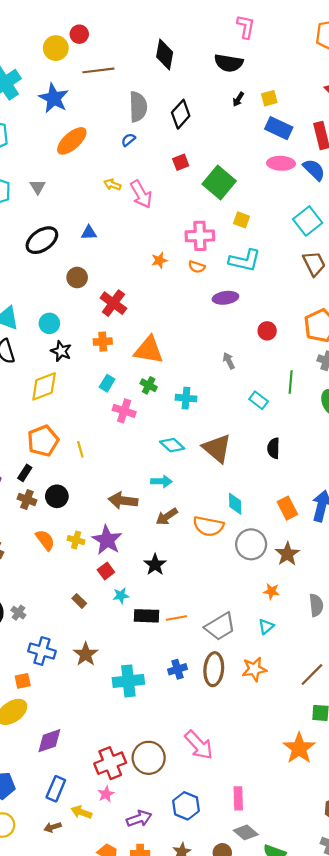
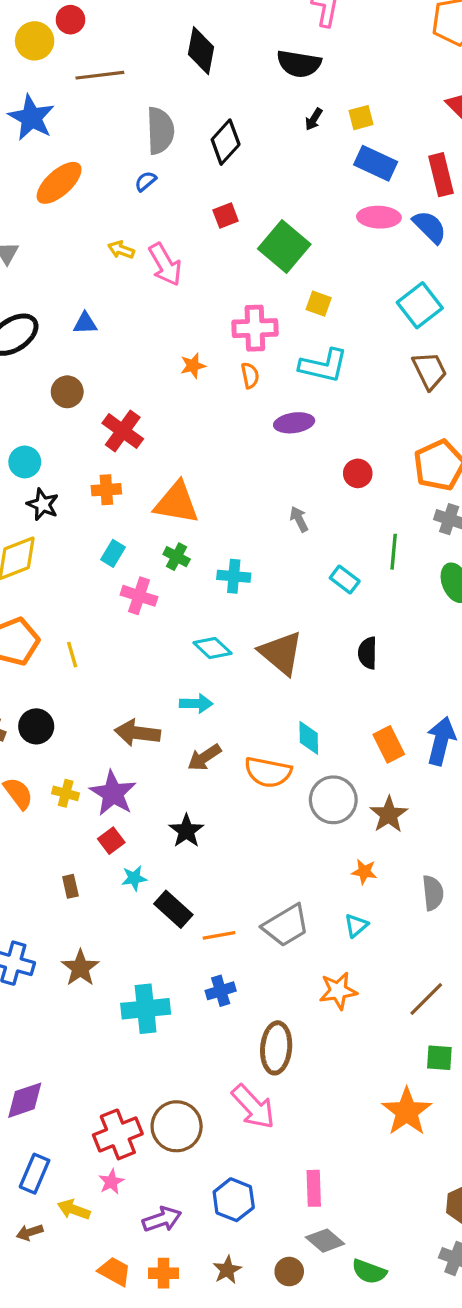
orange semicircle: (197, 267) -> (250, 375), turned -119
brown rectangle: (79, 601) -> (70, 886), turned 32
black rectangle: (147, 616) -> (173, 909), turned 40
orange line: (176, 618) -> (219, 935), moved
brown ellipse: (214, 669) -> (276, 1048), moved

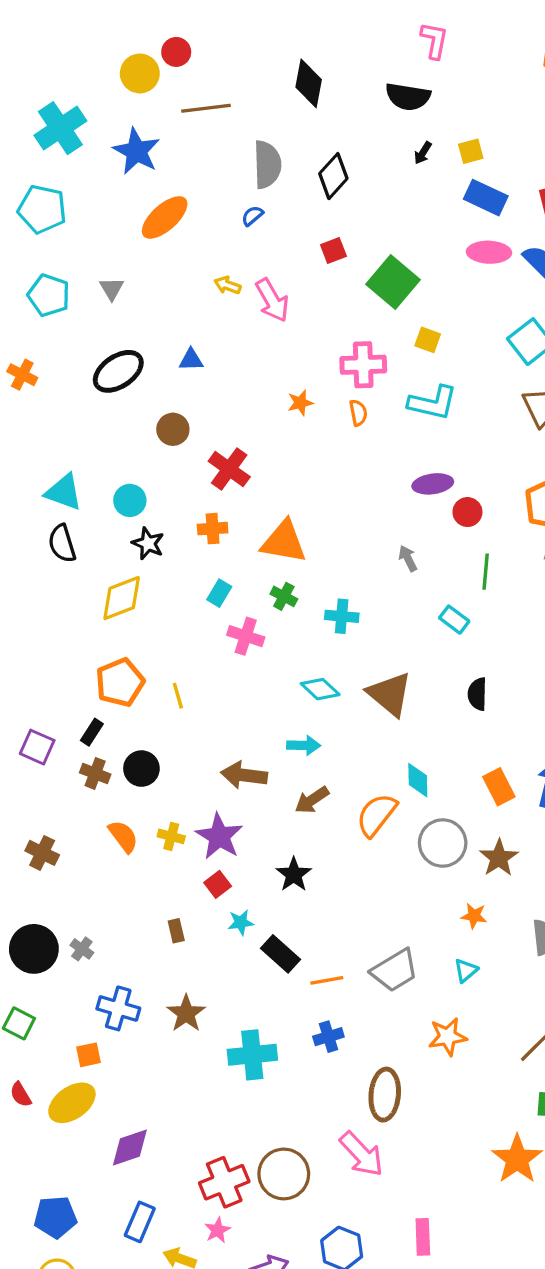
purple ellipse: (294, 423) -> (433, 484), moved
green line: (394, 552) -> (486, 572), moved
orange semicircle: (268, 772) -> (376, 815), turned 117

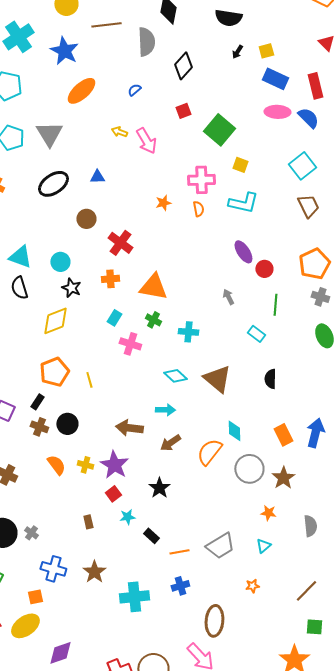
gray semicircle: (267, 164) -> (146, 42), moved
gray triangle: (112, 289) -> (49, 134), size x1.8
purple ellipse: (433, 484) -> (243, 252), turned 65
black rectangle: (280, 954) -> (151, 536), size x0.7
orange star: (448, 1037) -> (252, 586), size x0.6

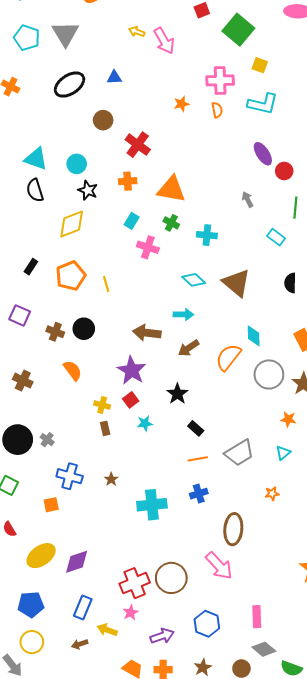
black rectangle: (37, 402) -> (31, 267), moved
yellow cross: (85, 465) -> (102, 405), moved
black rectangle: (151, 536) -> (196, 428), moved
brown star: (94, 572) -> (111, 479), size x0.6
yellow ellipse: (25, 626) -> (41, 556), moved

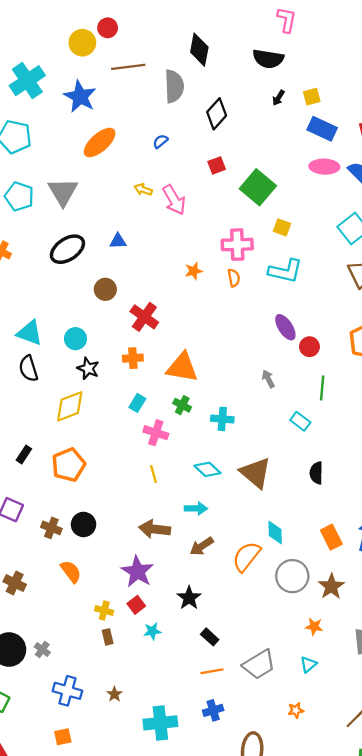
yellow line: (106, 284) -> (153, 474), moved
orange square: (51, 505) -> (63, 737), moved

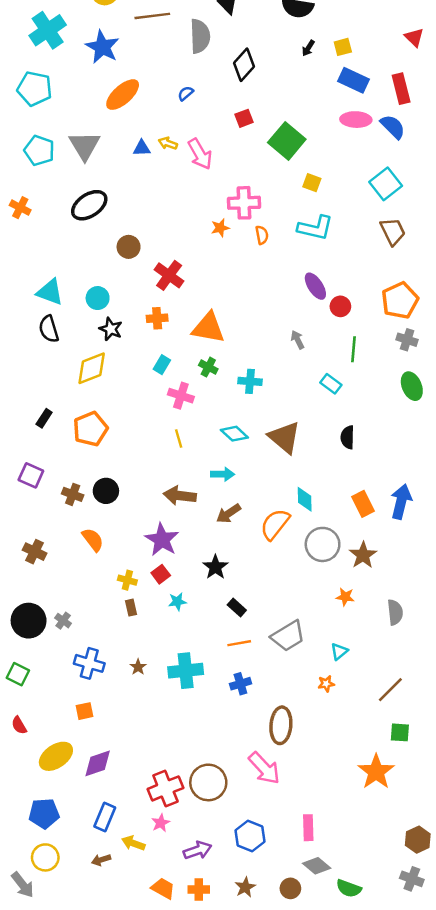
blue triangle: (118, 241) -> (142, 148), moved
pink cross: (237, 245) -> (244, 203), moved
cyan triangle: (308, 664) -> (339, 652), moved
cyan cross: (160, 723) -> (186, 671), moved

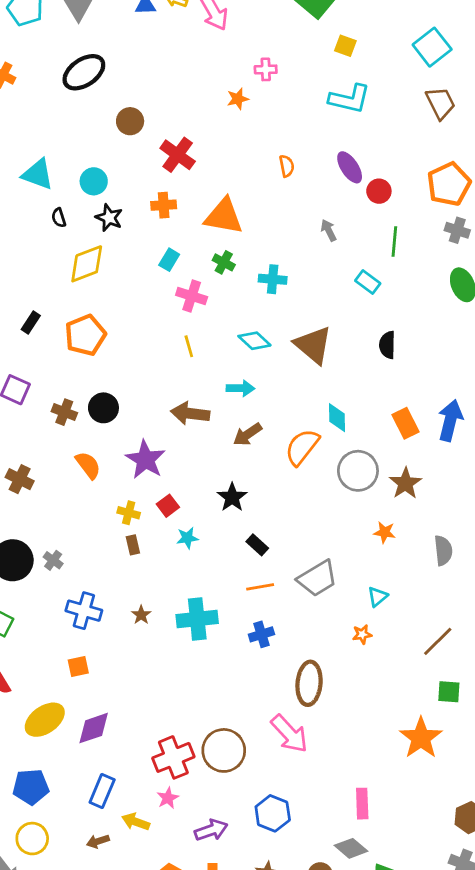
pink cross: (244, 203) -> (266, 69), size x0.6
orange semicircle: (262, 235) -> (287, 166), moved
black semicircle: (49, 329) -> (59, 218), moved, size x0.6
purple star: (162, 540) -> (145, 460), moved
pink rectangle: (308, 828) -> (362, 804), moved

